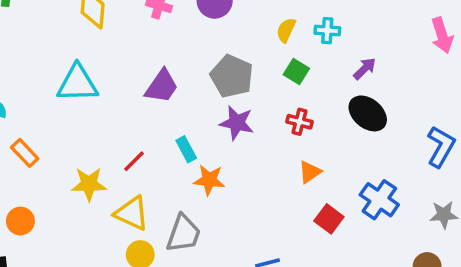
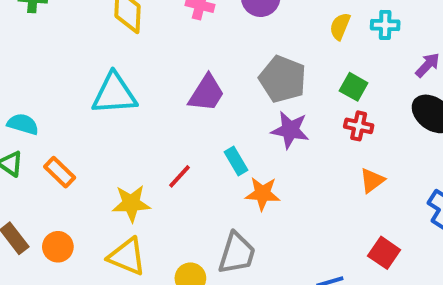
green square: (296, 71) -> (354, 87), moved
yellow triangle: (132, 213) -> (127, 257), moved
red square: (329, 219) -> (384, 253), moved

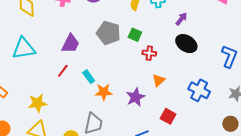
green square: (354, 87) -> (135, 35), moved
purple star: (290, 130) -> (136, 97), moved, turned -30
red line: (180, 176) -> (63, 71), moved

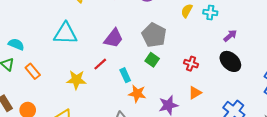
green square: (135, 35) -> (152, 60), moved
yellow star: (38, 103) -> (76, 80), moved

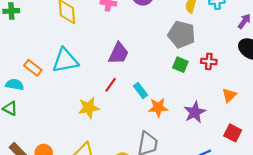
gray pentagon: (154, 35) -> (182, 34), moved
green square: (152, 60) -> (180, 65), moved
orange rectangle: (33, 71) -> (33, 68), moved
orange triangle: (195, 93) -> (229, 95), moved

